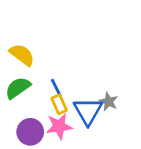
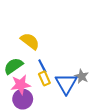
yellow semicircle: (22, 55) -> (30, 41), moved
pink star: (59, 126) -> (21, 85), moved

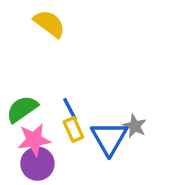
yellow semicircle: (30, 41) -> (49, 24), moved

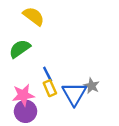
green semicircle: (22, 109) -> (20, 49), moved

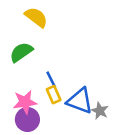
gray star: (92, 86) -> (100, 111), moved
blue triangle: (74, 94) -> (80, 101), turned -40

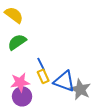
yellow semicircle: (36, 17) -> (14, 15), moved
gray star: (100, 111) -> (80, 89), size x1.5

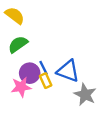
blue triangle: (64, 81) -> (68, 71), moved
purple circle: (22, 96) -> (30, 73), moved

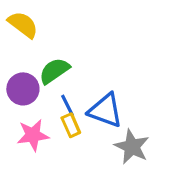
green semicircle: (18, 44) -> (54, 71), moved
purple circle: (30, 73) -> (23, 89), moved

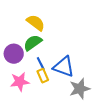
yellow semicircle: (23, 25) -> (36, 23), moved
gray star: (132, 147) -> (80, 89), turned 30

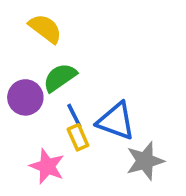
yellow semicircle: (36, 23) -> (45, 29), moved
pink star: (20, 82) -> (47, 166), moved, turned 30

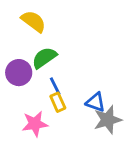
blue triangle: (116, 121) -> (96, 102), moved, size x0.7
pink star: (47, 166) -> (35, 124), turned -30

